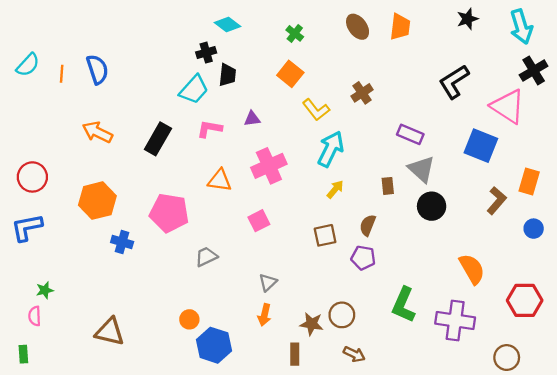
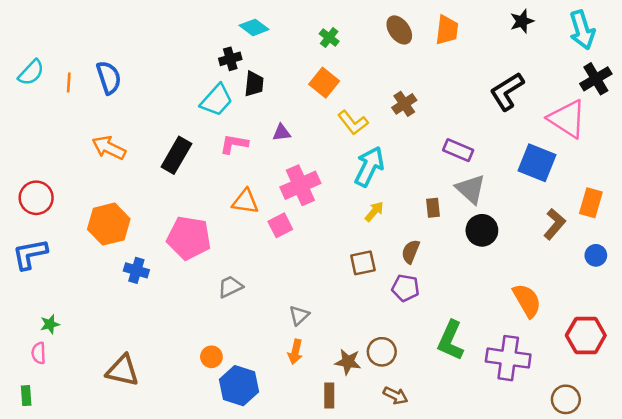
pink square: (259, 221) -> (280, 225), moved

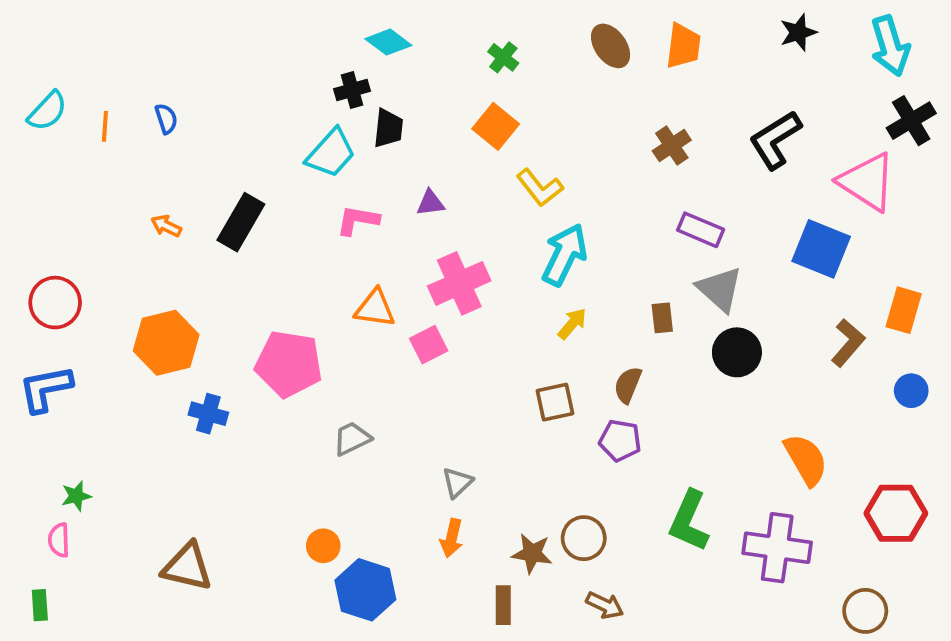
blue semicircle: (109, 78) -> (166, 119), size x0.6
brown cross: (404, 104) -> (672, 146), moved
orange arrow: (109, 148) -> (166, 226), size x0.6
black rectangle: (176, 155) -> (241, 222), moved

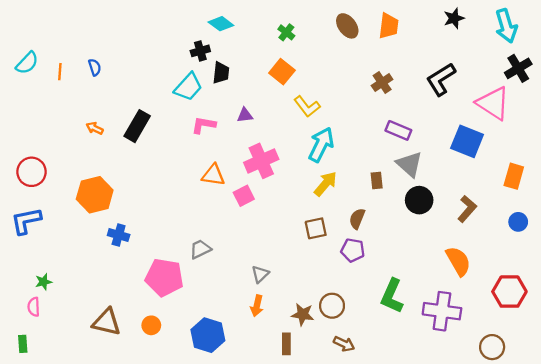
yellow arrow: (572, 324) -> (325, 184), size x1.4
brown L-shape: (848, 343) -> (467, 209), moved
pink pentagon: (289, 364) -> (164, 277), moved
orange circle: (323, 546) -> (151, 325), moved

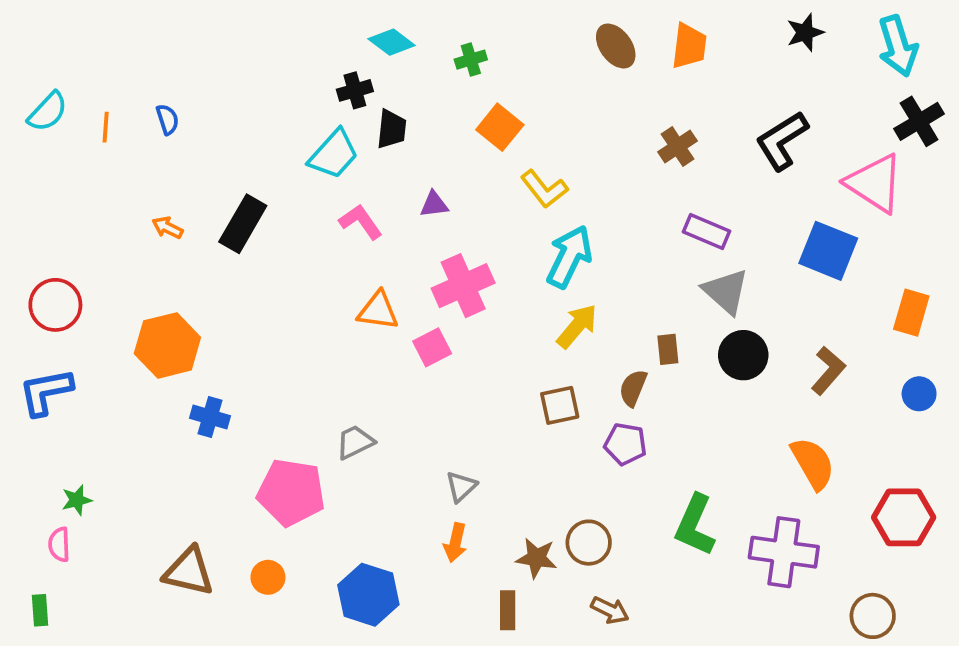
green cross: (286, 32) -> (471, 60), moved, turned 35
pink L-shape: (204, 125) -> (361, 222), turned 45
brown rectangle: (377, 181) -> (668, 349), moved

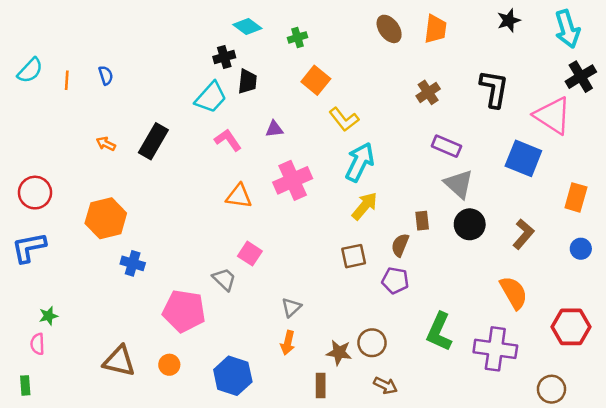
black L-shape: (782, 141) -> (494, 89), turned 132
pink square: (432, 347) -> (250, 254), moved, turned -30
gray trapezoid: (355, 442) -> (224, 279), turned 70

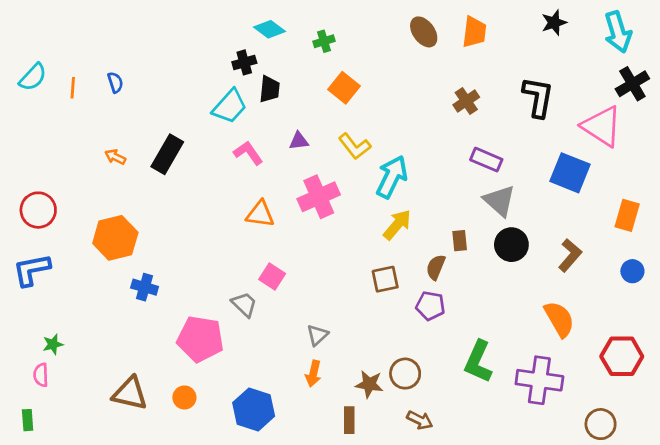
yellow L-shape: (344, 119) -> (355, 146), moved

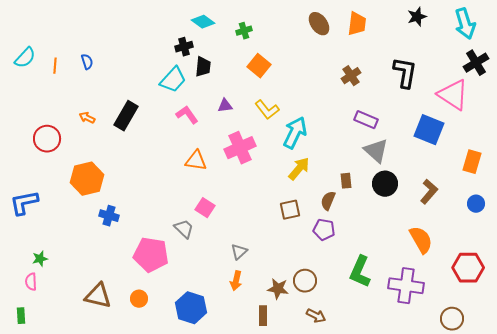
red circle: (38, 210) -> (47, 139), moved

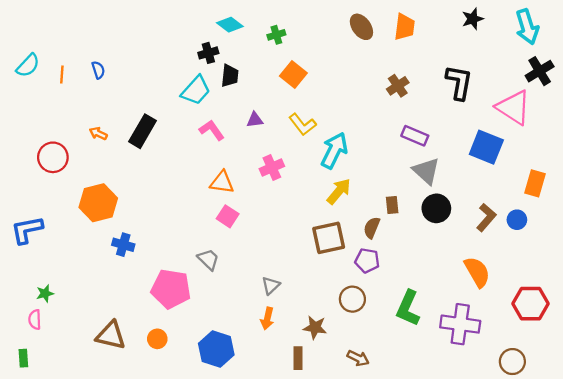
pink cross: (240, 148) -> (272, 168), size x0.7
blue circle: (476, 204) -> (517, 220), moved
pink square: (205, 208) -> (228, 216), moved
brown square: (290, 210) -> (329, 238), size x1.4
brown circle: (305, 281) -> (352, 299), moved

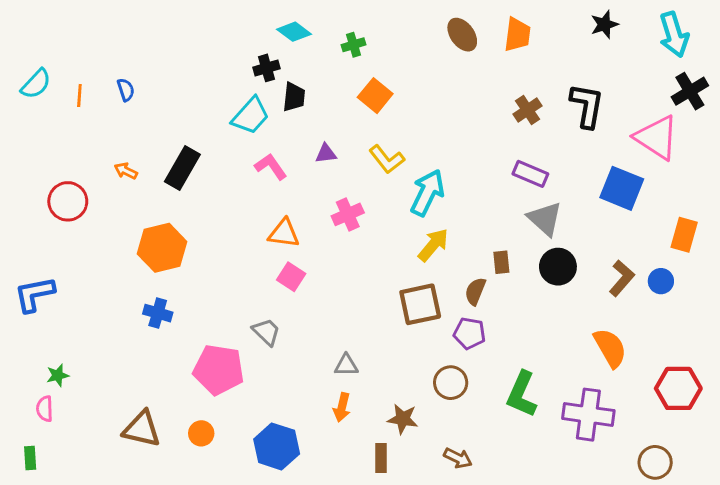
brown cross: (398, 86) -> (527, 110), moved
orange hexagon: (98, 203) -> (162, 248), moved
gray triangle: (271, 286) -> (346, 365), turned 42

